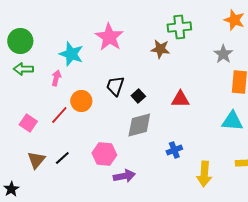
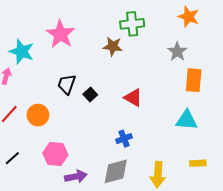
red triangle: (180, 99) -> (133, 98), turned 30
orange circle: (81, 101) -> (38, 115), moved
gray diamond: (139, 125) -> (116, 171), moved
blue cross: (174, 150) -> (124, 139), moved

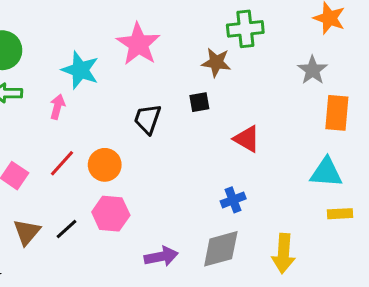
black square: (90, 95) -> (199, 102), moved, turned 32
pink hexagon: (55, 154) -> (111, 214), moved
yellow rectangle: (198, 163) -> (340, 214), moved

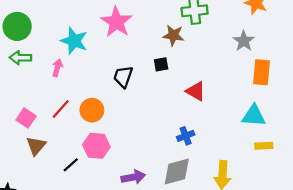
black line: (67, 229) -> (71, 165), moved
brown triangle: (27, 232) -> (36, 146), moved

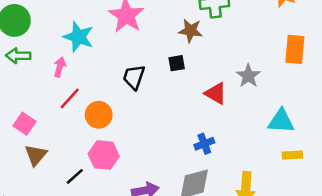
gray star: (244, 41) -> (248, 76), moved
orange rectangle: (262, 72) -> (295, 49), moved
red line: (61, 109) -> (70, 98), moved

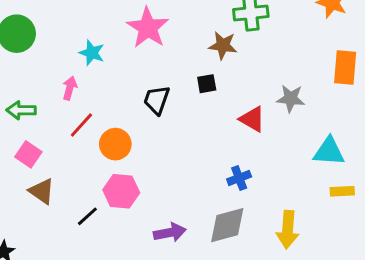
cyan star: (79, 37) -> (92, 53), size x0.7
green arrow: (18, 56) -> (21, 110), moved
gray star: (248, 76) -> (291, 98), turned -30
brown triangle: (36, 155) -> (42, 191), turned -35

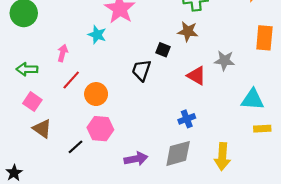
brown star: (223, 45) -> (188, 31), moved
cyan star: (92, 53) -> (97, 35), moved
black square: (207, 84) -> (163, 50), turned 32
black trapezoid: (157, 100) -> (141, 70), moved

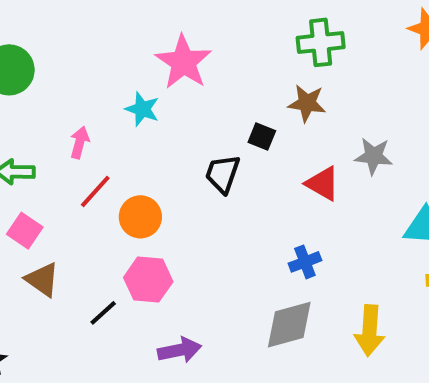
purple arrow: (136, 159) -> (180, 350), moved

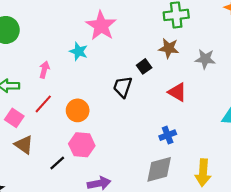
black square: (262, 137) -> (144, 66), turned 32
gray star: (374, 156) -> (205, 59), moved
red line: (95, 191) -> (43, 104), moved

